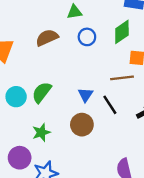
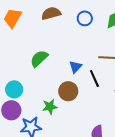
cyan circle: (16, 97) -> (14, 89), moved
green star: (41, 132) -> (50, 107), moved

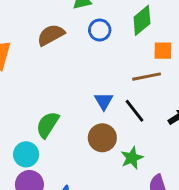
green semicircle: (39, 59) -> (48, 125), moved
green star: (50, 107) -> (132, 158), moved

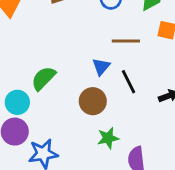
brown line: (147, 77) -> (126, 41), moved
green star: (132, 158) -> (108, 138), moved

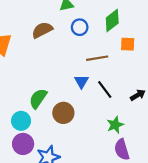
brown circle: (93, 101) -> (63, 113), moved
green star: (108, 138) -> (115, 125), moved

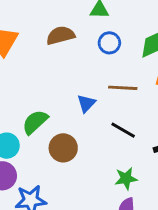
blue triangle: (81, 82) -> (86, 103), moved
black line: (105, 89) -> (123, 130), turned -36

